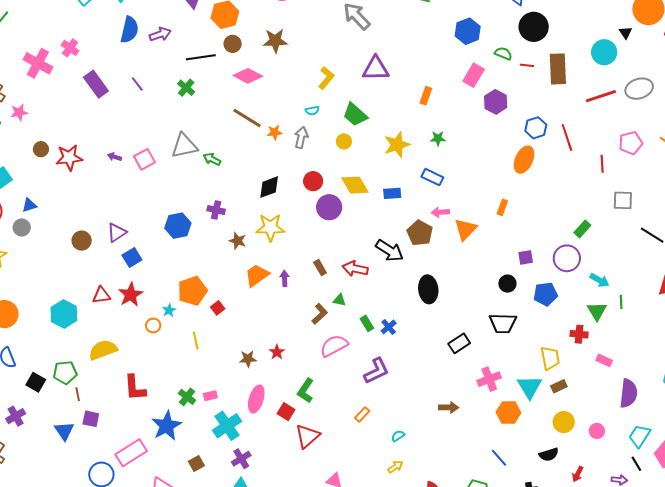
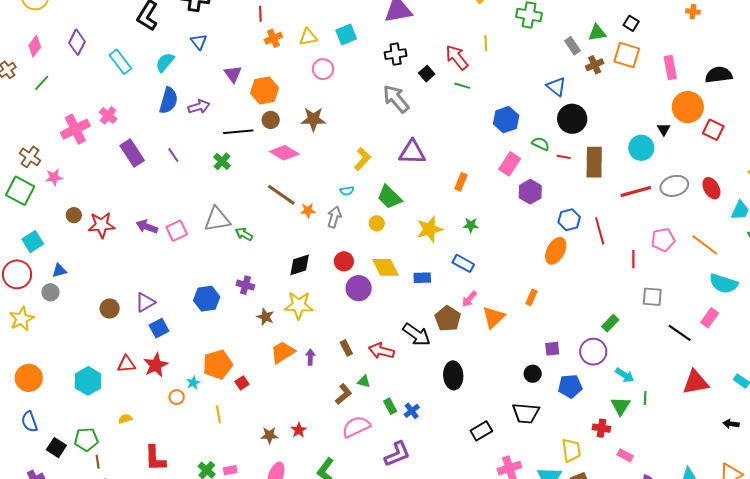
pink cross: (38, 63) -> (75, 129), turned 32
purple arrow: (115, 157) -> (147, 227), size x1.5
pink arrow: (440, 212) -> (469, 299), turned -48
yellow semicircle: (103, 350) -> (125, 419), size x0.5

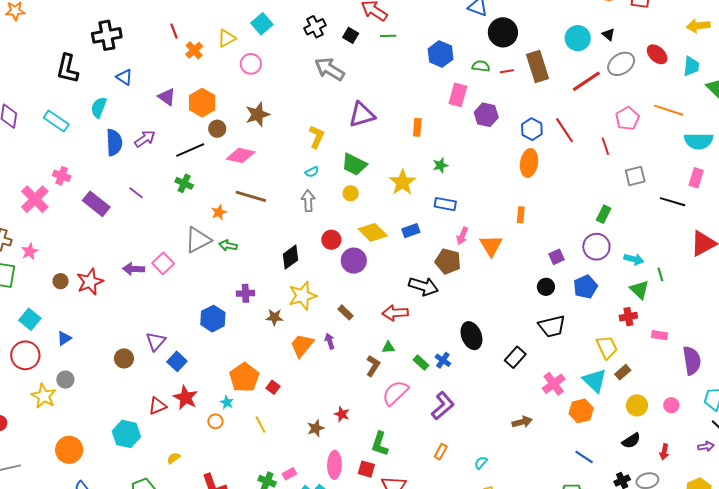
black triangle: (664, 129) -> (608, 34), moved
orange star: (308, 211) -> (219, 212), moved
gray circle: (50, 292) -> (65, 380), moved
brown rectangle: (346, 348) -> (346, 312), moved
black ellipse: (453, 375) -> (471, 336), moved

